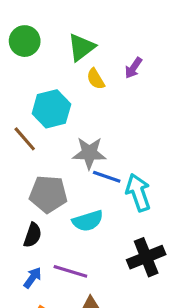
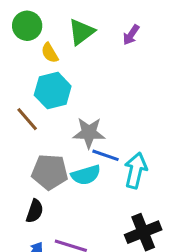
purple arrow: (133, 68) -> (131, 35), moved
yellow semicircle: (96, 79) -> (50, 53), moved
cyan arrow: (138, 192) -> (136, 170), turned 32
cyan semicircle: (88, 221) -> (86, 175), moved

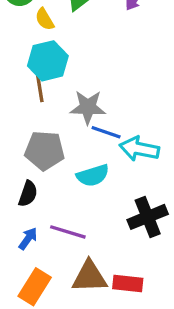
brown line: (27, 119) -> (40, 87), moved, turned 32
cyan arrow: (136, 170) -> (139, 149), turned -92
cyan semicircle: (86, 175) -> (93, 175), moved

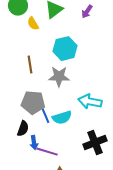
cyan hexagon: (48, 61) -> (65, 49), moved
blue line: (106, 132) -> (45, 115), moved, turned 48
blue arrow: (28, 239) -> (34, 143), moved, turned 136

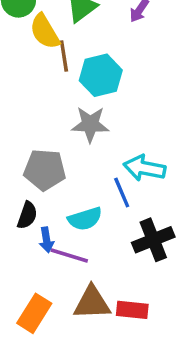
yellow semicircle: (33, 24) -> (45, 32), size x1.5
brown line: (30, 65) -> (64, 56), moved
blue line: (45, 115) -> (122, 193), moved
cyan semicircle: (62, 118) -> (85, 219), moved

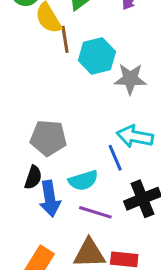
gray star: (90, 124) -> (130, 79), moved
blue arrow: (46, 240) -> (50, 199), size x1.6
purple line: (69, 256) -> (95, 212), moved

